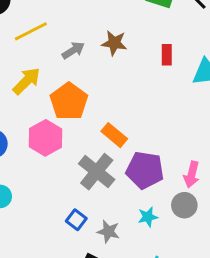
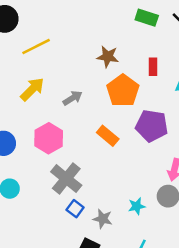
gray arrow: (73, 50) -> (73, 98), moved
orange pentagon: (69, 101) -> (123, 91), moved
purple pentagon: (145, 170) -> (152, 126), moved
gray cross: (97, 172) -> (66, 179), moved

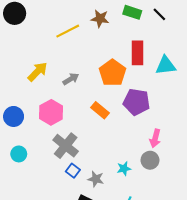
yellow line: (36, 47) -> (68, 31), moved
brown star: (108, 57) -> (100, 19), moved
red rectangle: (153, 67) -> (137, 53), size x1.6

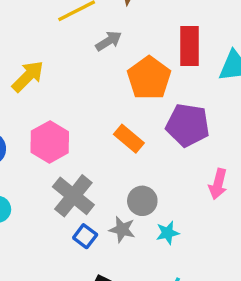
gray arrow: (71, 79) -> (109, 41), moved
gray circle: (150, 160) -> (142, 201), moved
gray star: (96, 179) -> (122, 229), moved

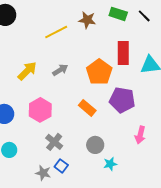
gray arrow: (109, 41) -> (60, 70), moved
gray cross: (73, 196) -> (54, 142), size x0.7
gray star: (122, 229) -> (43, 173), moved

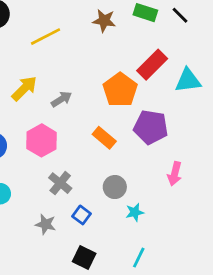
yellow line: (56, 32) -> (46, 37), moved
red rectangle: (123, 53) -> (152, 65), turned 45
gray arrow: (60, 70) -> (62, 99), moved
blue square: (61, 166) -> (81, 215), moved

